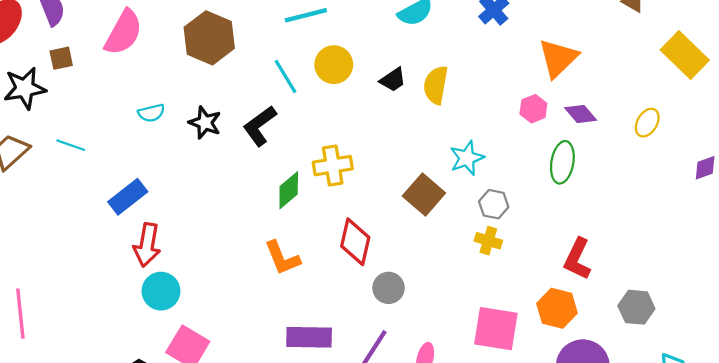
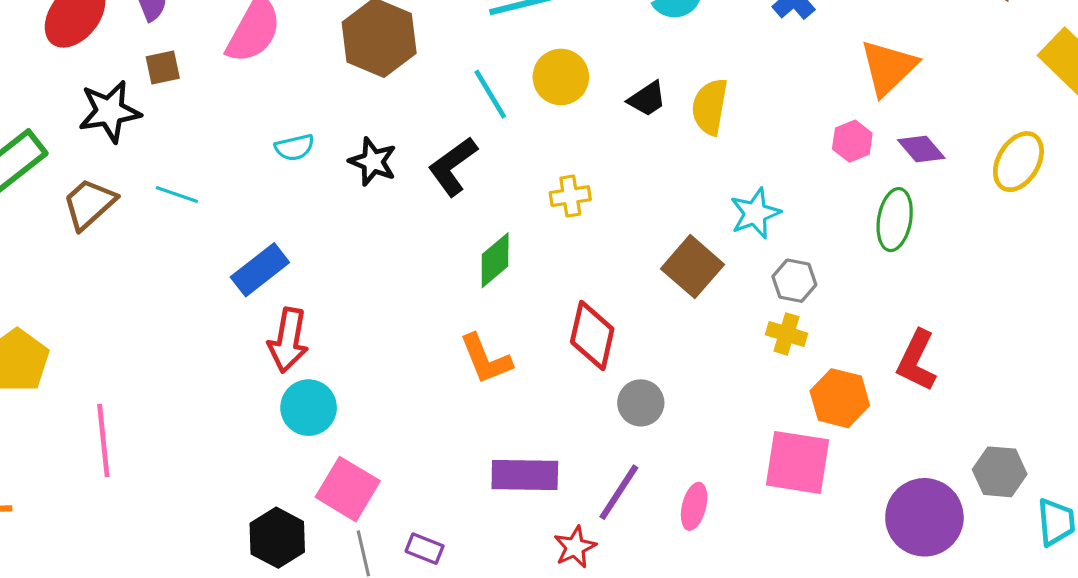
yellow ellipse: (647, 123) -> (1018, 162), size x1.4
yellow cross: (333, 166) -> (570, 196), moved, size x0.7
gray hexagon: (636, 307) -> (1000, 472), moved
orange hexagon: (557, 308) -> (840, 398), moved

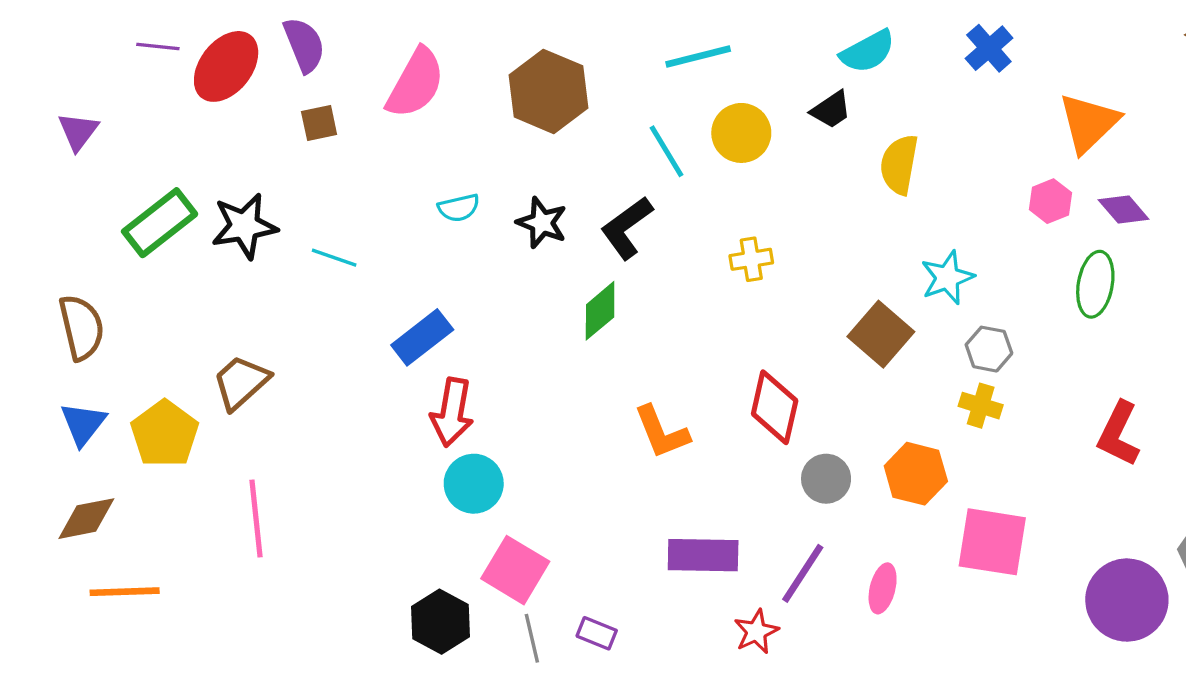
black trapezoid: (647, 99) -> (831, 110), moved
black star: (110, 111) -> (244, 226), moved
brown trapezoid: (89, 204) -> (241, 382), moved
green diamond: (495, 260) -> (600, 311), moved
orange hexagon: (840, 398) -> (916, 474), moved

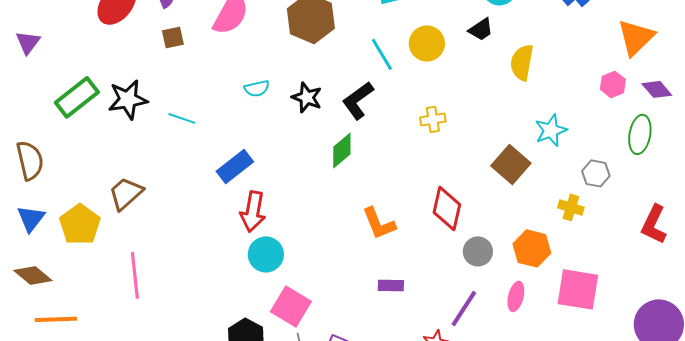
gray hexagon: (989, 349) -> (596, 173), moved
brown diamond: (86, 519) -> (33, 275), turned 51
purple rectangle: (703, 555) -> (391, 285), moved, size x0.6
pink ellipse: (883, 588) -> (516, 296), moved

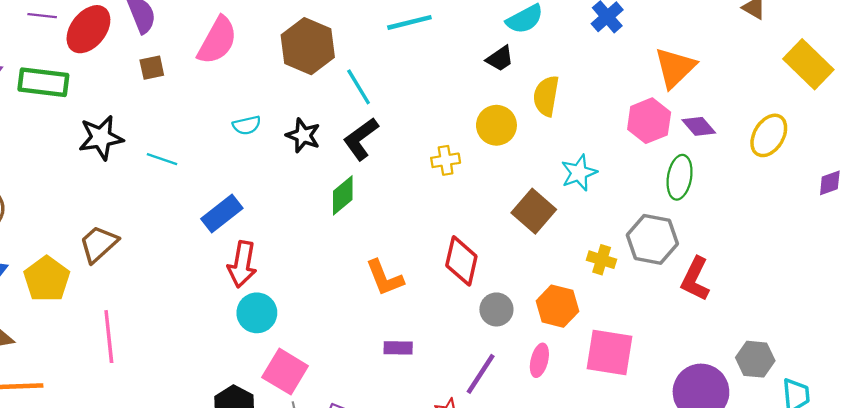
yellow circle: (427, 43) -> (496, 125), moved
cyan line: (382, 54) -> (359, 87), moved
pink hexagon: (613, 84) -> (649, 121), size x1.5
green rectangle: (77, 97) -> (43, 82), moved, turned 45
gray hexagon: (596, 173) -> (652, 239), moved, size x1.6

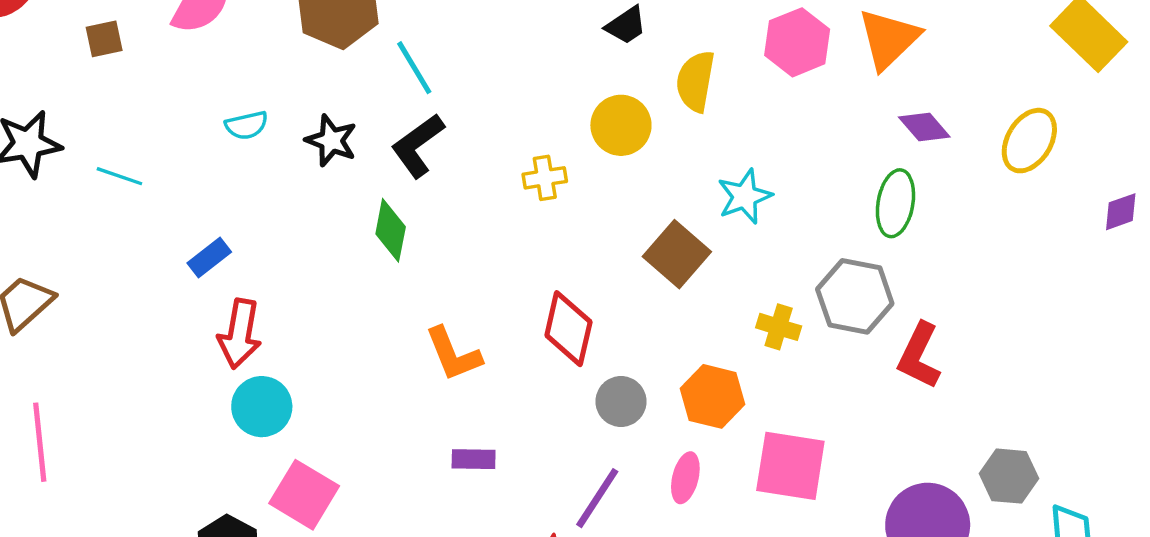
pink hexagon: (649, 121) -> (797, 42), moved
green diamond: (343, 195) -> (391, 230), turned -39
blue rectangle: (222, 213) -> (209, 257), size x0.7

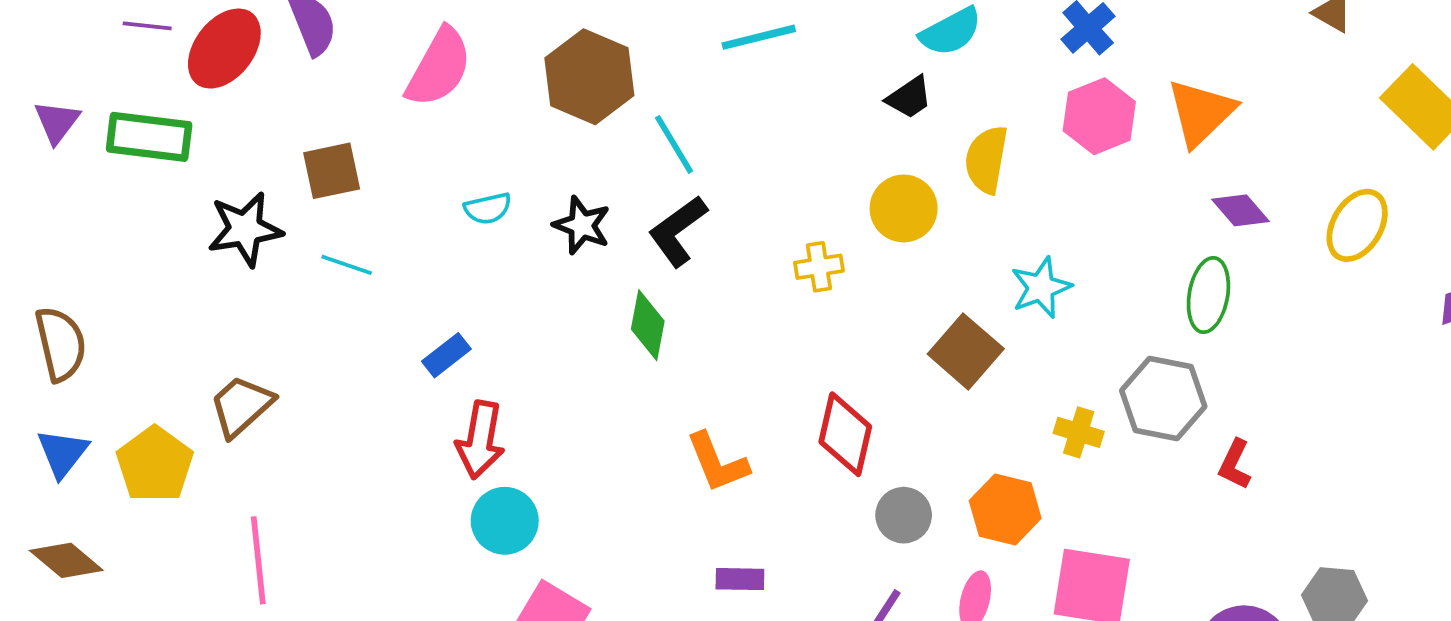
brown square: (104, 39) -> (332, 171), moved, size x1.4
red L-shape: (919, 356) -> (1235, 464), size x0.7

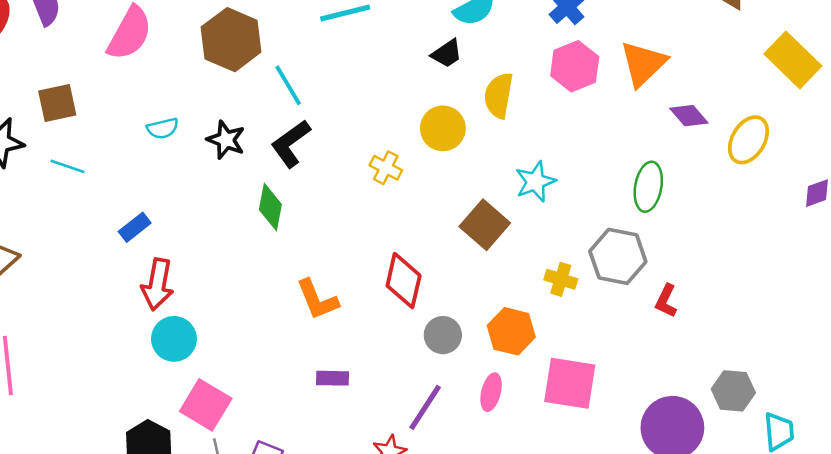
purple diamond: (1240, 210) -> (689, 116), moved
yellow cross: (819, 267) -> (386, 168), turned 36

